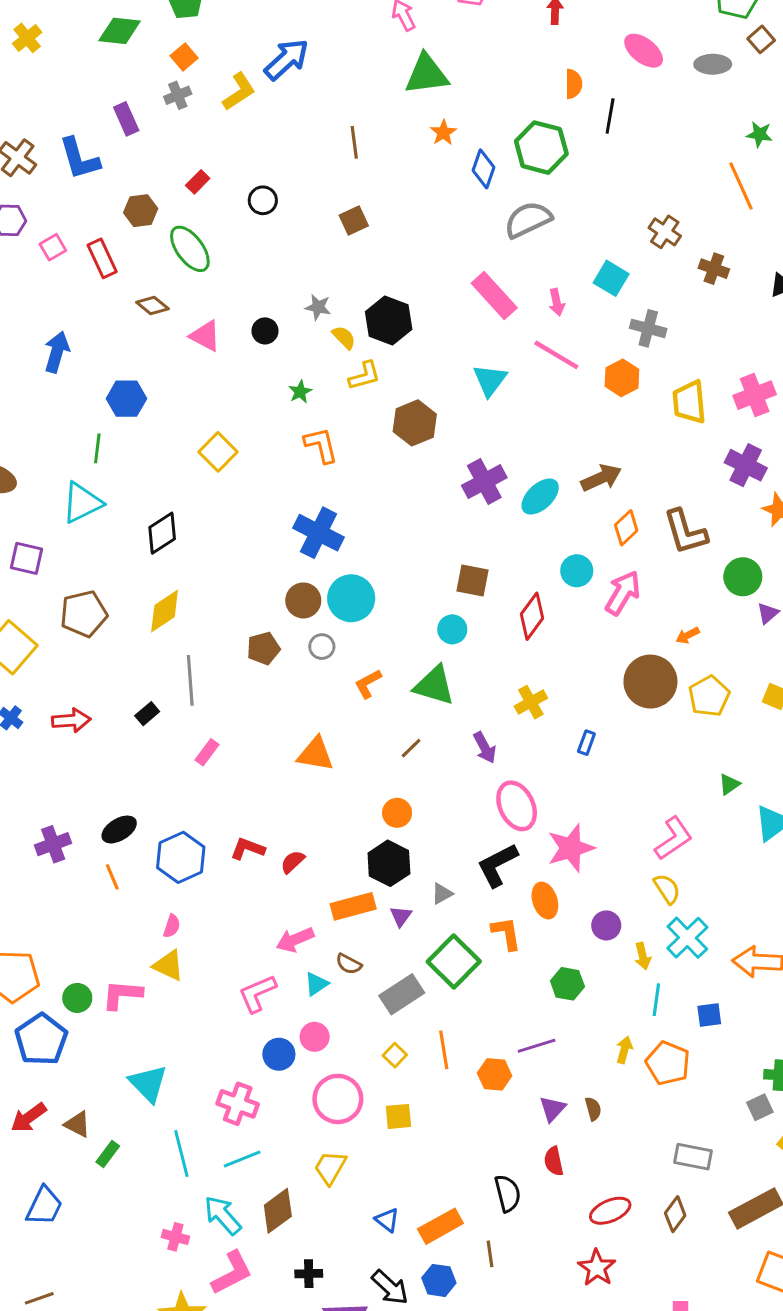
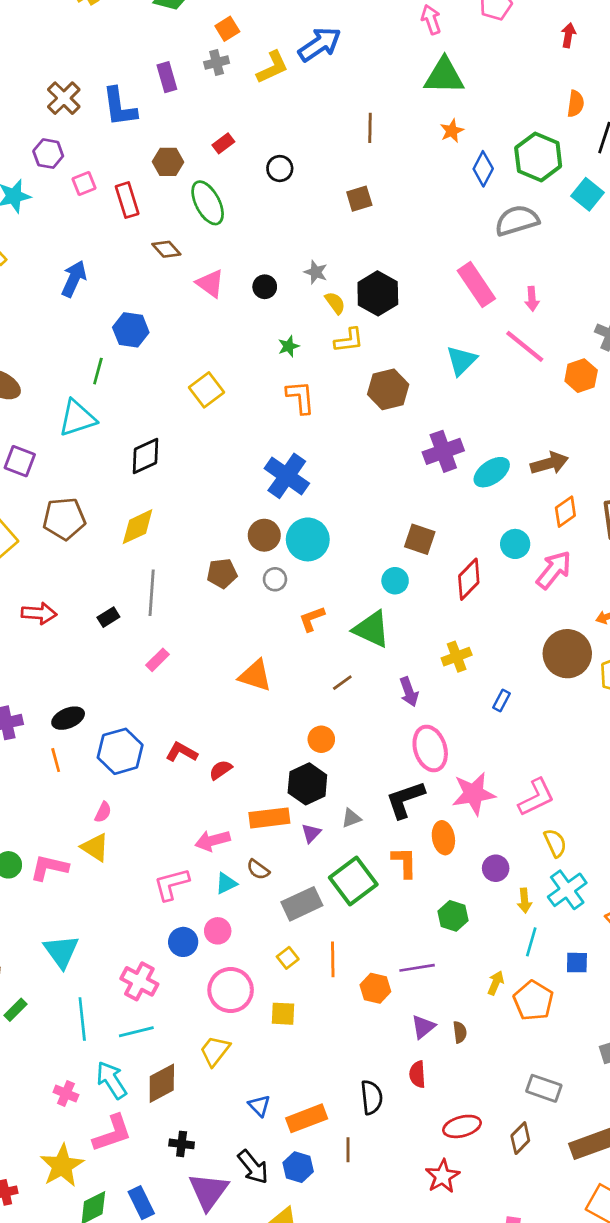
cyan square: (611, 278) -> (587, 194), moved
pink L-shape: (673, 838) -> (536, 797), moved

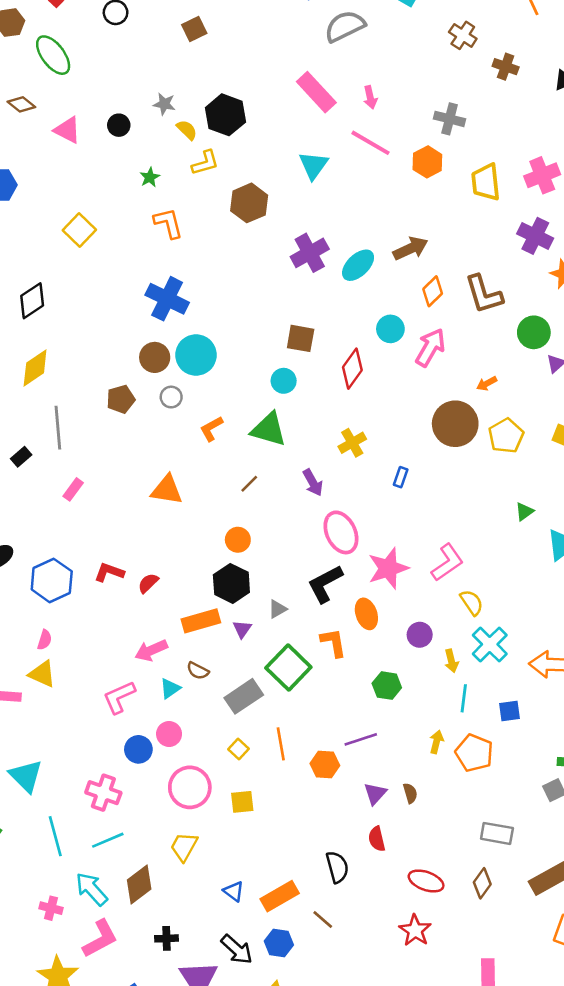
red ellipse: (462, 1126) -> (426, 881), turned 44
brown line: (348, 1150) -> (323, 919), turned -40

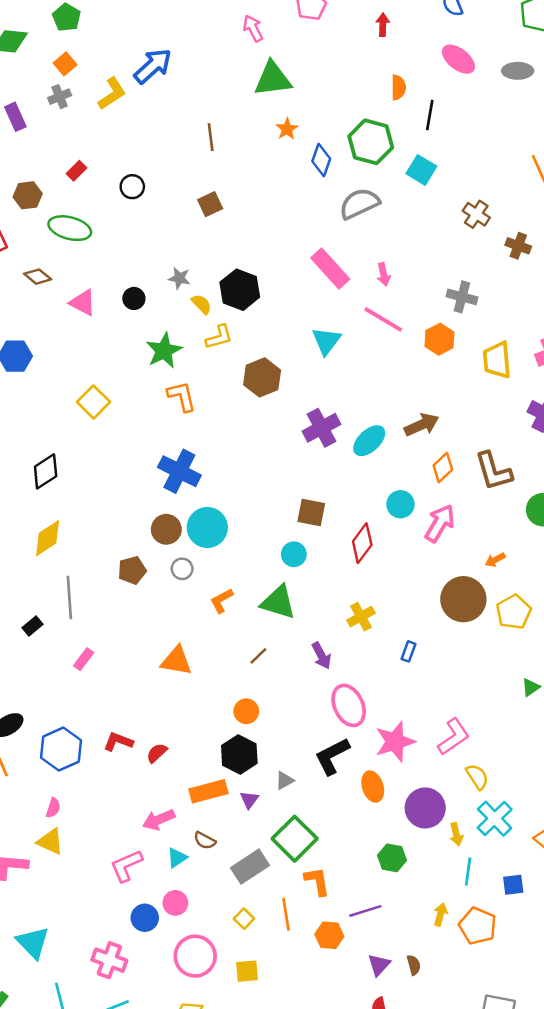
green ellipse: (53, 55) -> (70, 228), turned -39
green star: (150, 177) -> (164, 351), size x1.8
purple circle: (420, 635) -> (425, 808), size x1.6
orange L-shape: (333, 643) -> (317, 881), moved

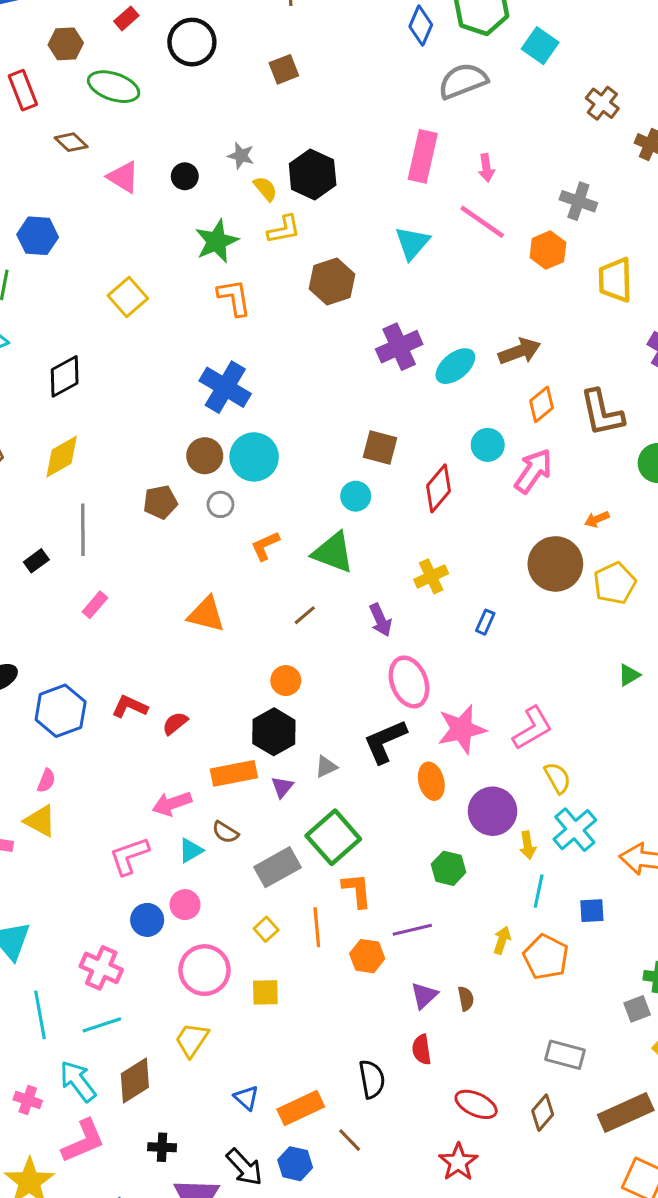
black circle: (132, 187) -> (192, 42), size x1.6
pink rectangle: (330, 268) -> (423, 156), turned 51

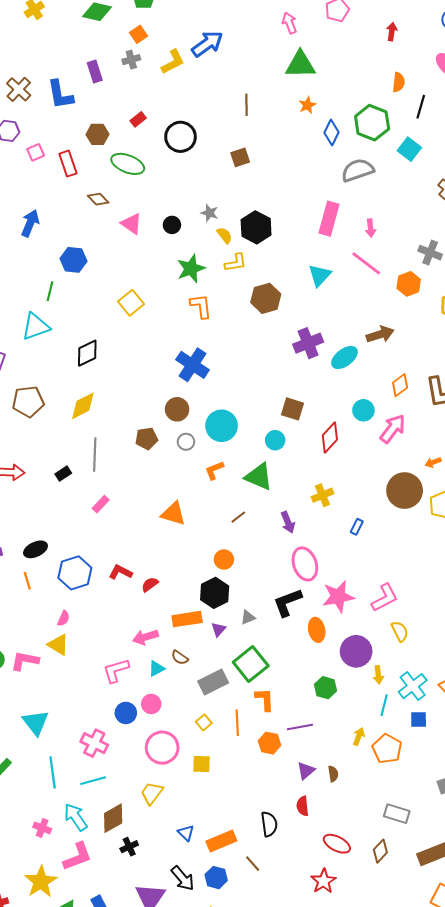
brown arrow: (519, 351) -> (380, 334), moved
cyan circle: (254, 457) -> (222, 426), moved
cyan cross: (575, 830) -> (413, 686), moved
black cross: (162, 1147) -> (129, 847), moved, turned -30

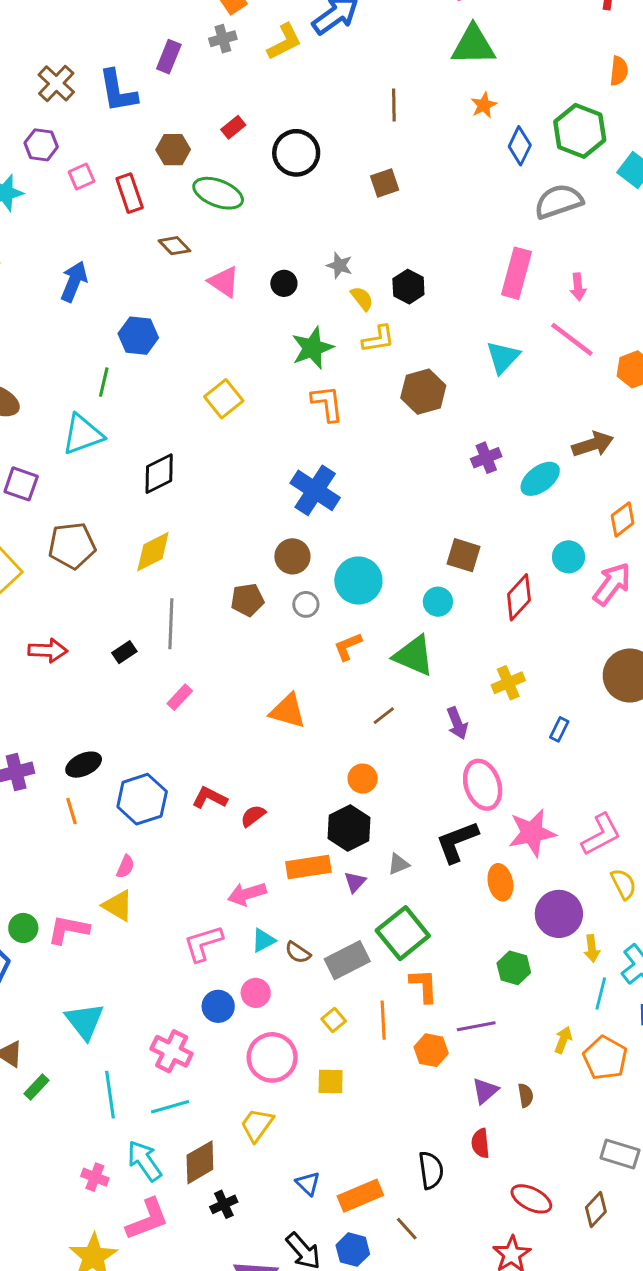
purple rectangle: (95, 72) -> (169, 57), turned 40
black hexagon: (256, 227) -> (408, 287), size x0.7
purple cross: (308, 343) -> (486, 458), size x0.7
brown semicircle: (180, 658) -> (298, 952), moved

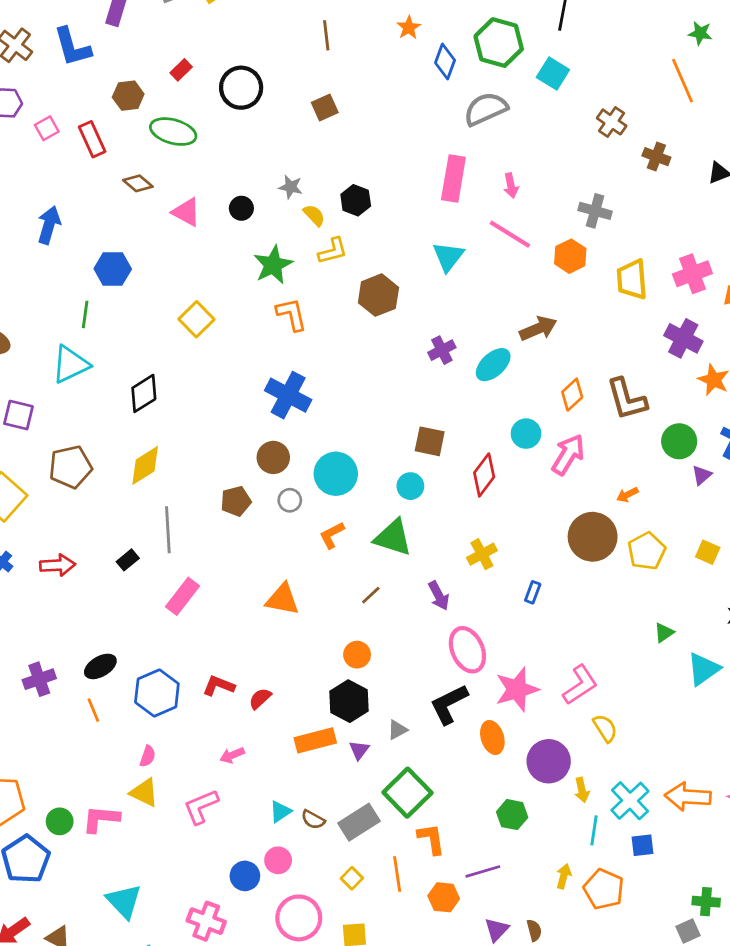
pink rectangle: (180, 697) -> (182, 596), size x1.5
pink arrow: (247, 894) -> (232, 755), moved, size x0.7
pink L-shape: (203, 943) -> (201, 807), moved

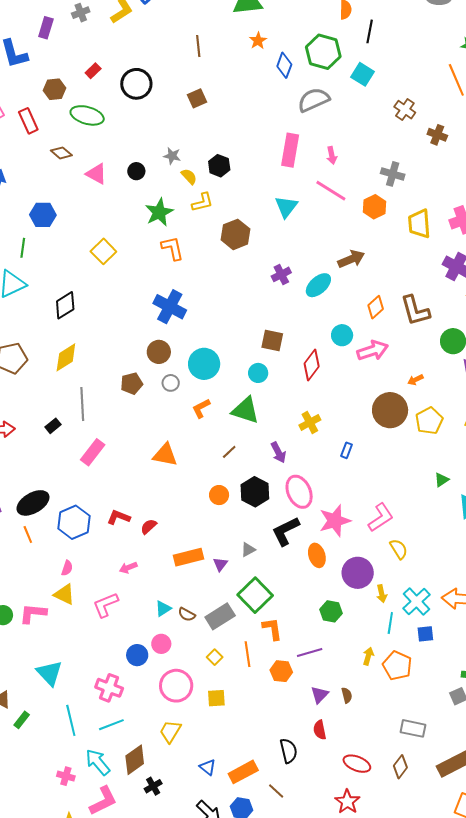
pink arrow: (568, 455) -> (373, 351), turned 40
black ellipse: (100, 666) -> (33, 503), size x1.4
black hexagon: (349, 701) -> (255, 492), moved

